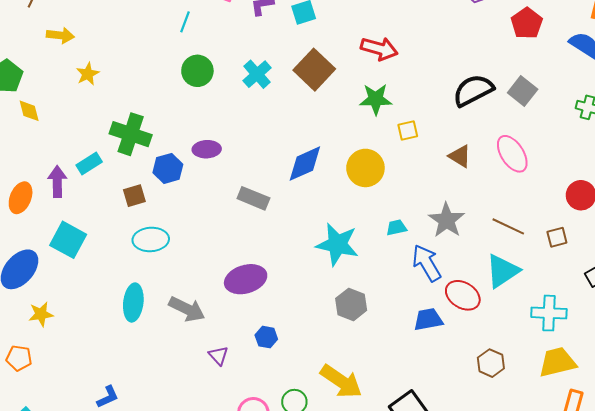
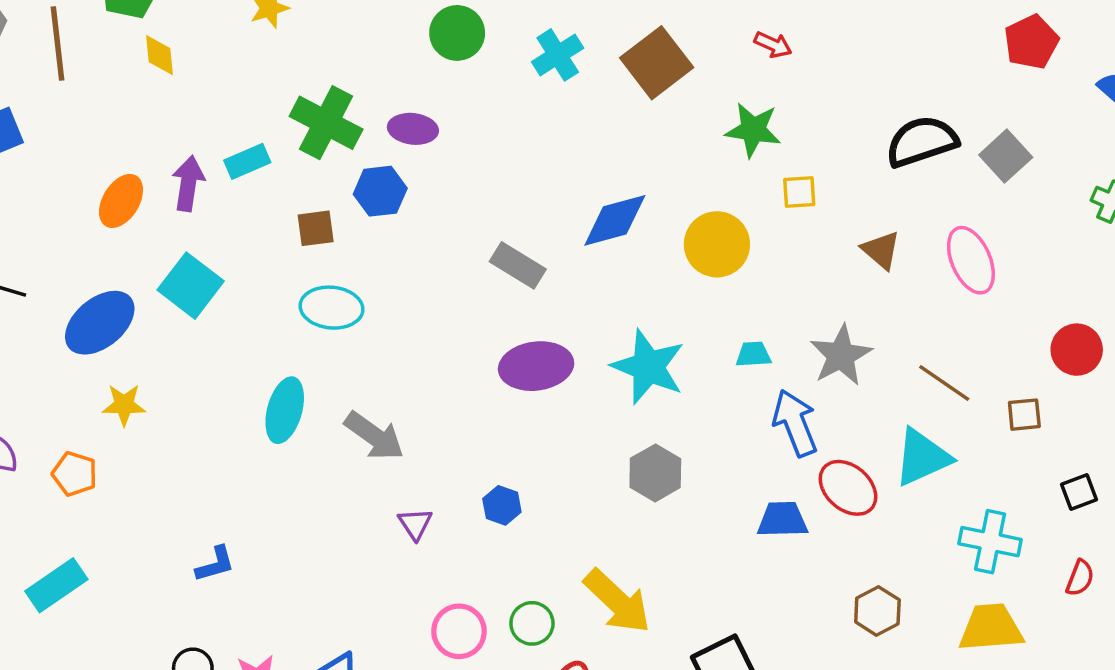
red arrow: (379, 49) -> (773, 45), size x0.6
purple ellipse: (207, 149) -> (413, 129), moved
purple ellipse: (246, 279) -> (536, 366), moved

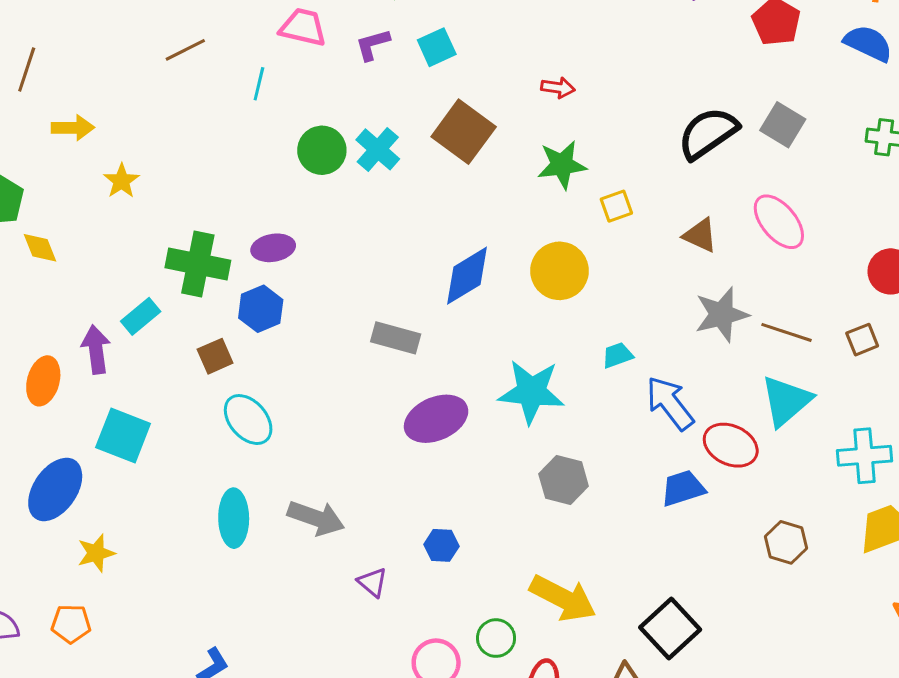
green circle: (457, 33) -> (322, 150), moved
cyan ellipse: (332, 308) -> (248, 420), turned 60
gray star: (841, 355) -> (722, 314), moved, turned 30

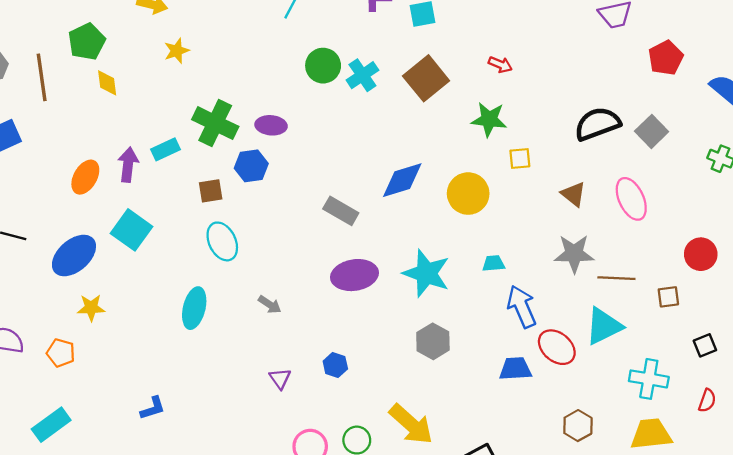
brown line: (787, 332) -> (616, 278), turned -30
gray arrow: (316, 518) -> (270, 305), moved, size x0.6

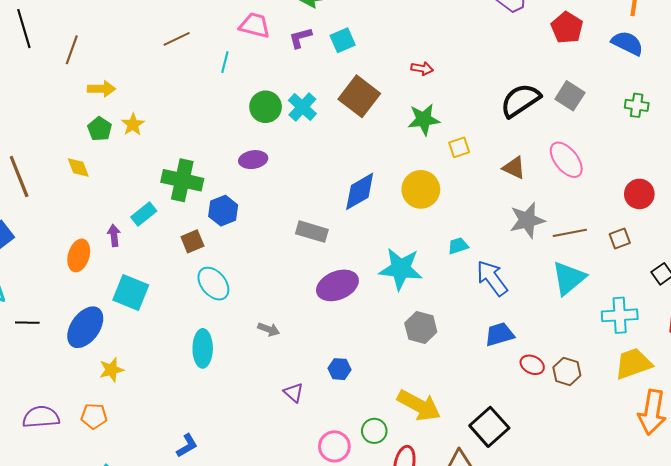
green pentagon: (87, 42) -> (100, 129), moved, size x0.7
purple ellipse: (271, 125) -> (253, 160), moved
purple arrow: (128, 165) -> (114, 235), size x0.7
red ellipse: (557, 347) -> (532, 365), moved, size x0.7

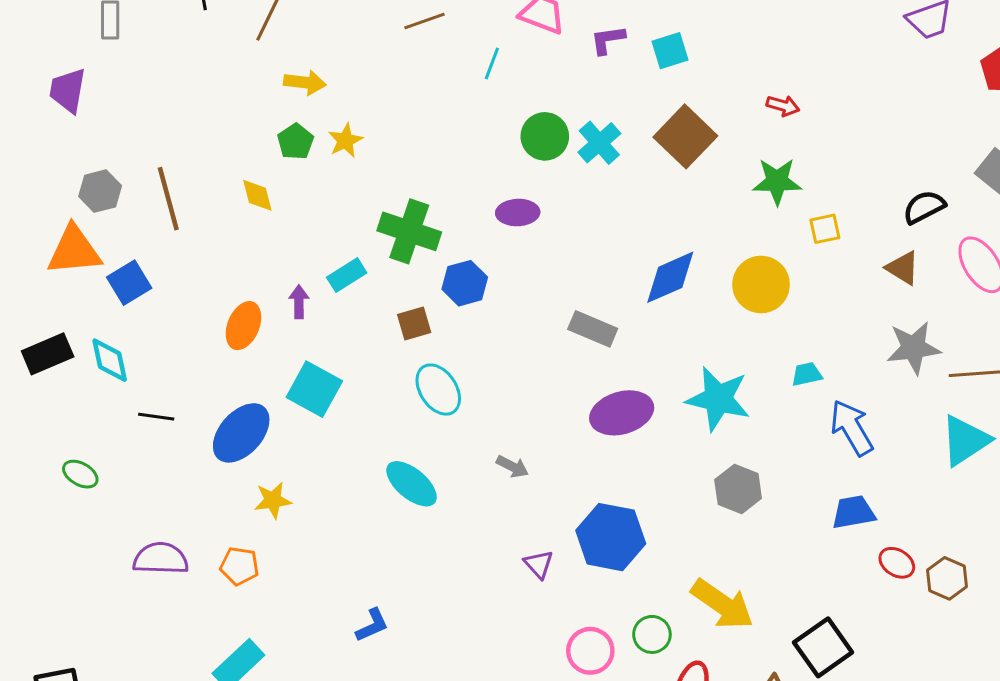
black semicircle: (520, 100) -> (924, 207), moved, size x0.7
cyan ellipse: (203, 348) -> (412, 484), turned -57
blue hexagon: (339, 369) -> (611, 537), size x2.0

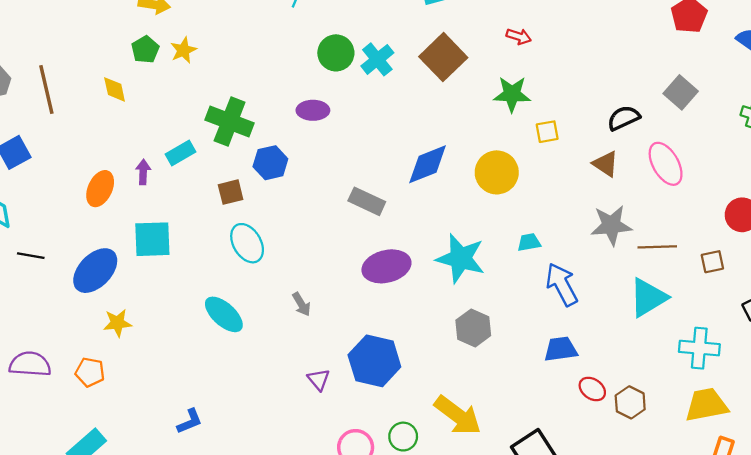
cyan square: (314, 389) -> (152, 239), turned -33
gray arrow: (512, 467) -> (301, 304), turned 30

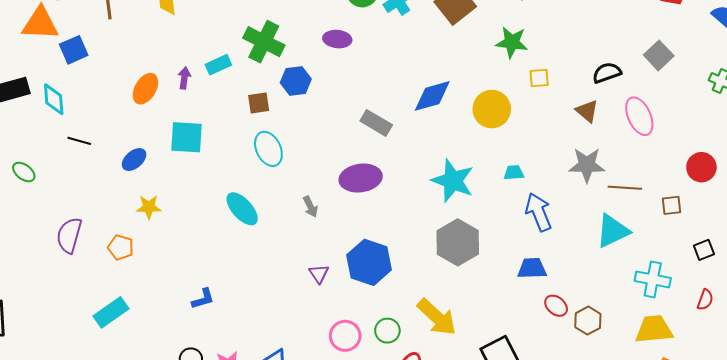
purple ellipse: (386, 266) -> (361, 178), moved
blue ellipse: (95, 271) -> (134, 160), size x0.6
gray hexagon: (473, 328) -> (458, 242), size x1.4
purple semicircle: (30, 364) -> (69, 235), turned -84

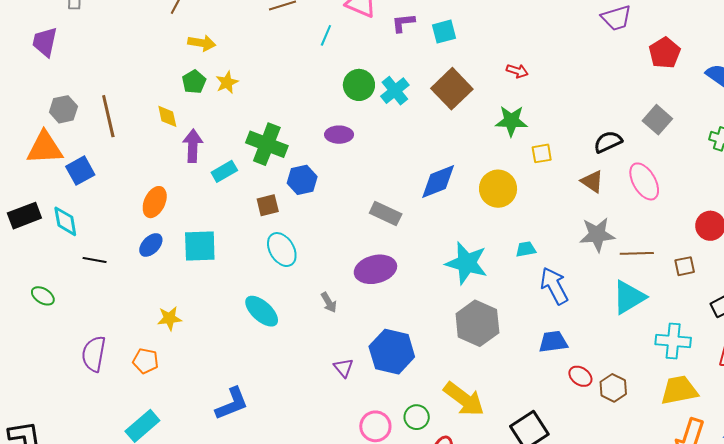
purple arrow: (184, 78) -> (193, 146), moved, size x1.5
blue ellipse: (134, 160) -> (151, 245), moved
blue L-shape: (203, 299) -> (232, 404), size x1.5

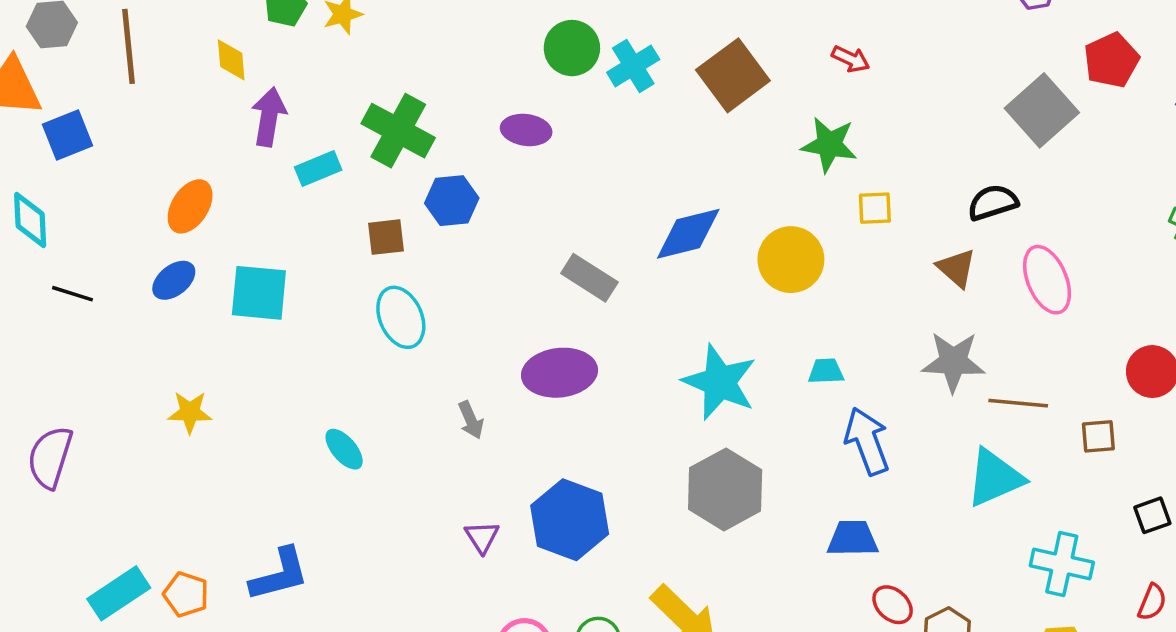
gray square: (657, 120) -> (1042, 110), moved, size x1.4
cyan ellipse: (262, 311) -> (344, 449), moved, size x0.7
orange pentagon: (146, 361) -> (186, 594), moved

